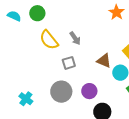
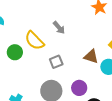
green circle: (37, 13) -> (15, 52), moved
gray arrow: (75, 38) -> (59, 28), moved

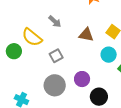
brown triangle: (91, 56) -> (86, 35), moved

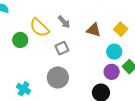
gray arrow: (55, 22) -> (64, 22), moved
purple circle: (82, 79) -> (112, 72), moved

